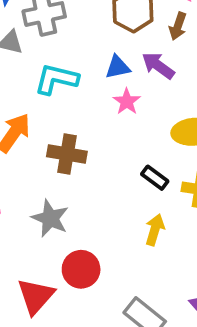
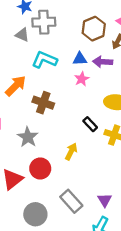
purple arrow: (158, 66) -> (103, 62), turned -42
yellow arrow: (155, 230) -> (71, 152), moved

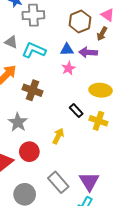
gray triangle: (22, 35) -> (11, 42), moved
purple triangle: (105, 200) -> (89, 181), size x1.5

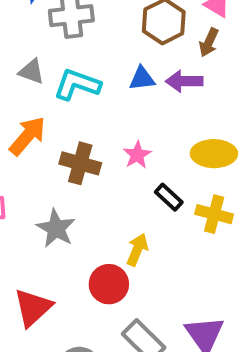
pink star: (68, 68) -> (137, 155), moved
red circle: (29, 152) -> (109, 284), moved

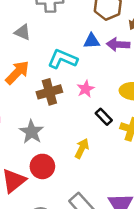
cyan L-shape: (77, 85) -> (63, 59), moved
brown cross: (80, 163) -> (49, 92), turned -35
red circle: (109, 284) -> (42, 166), moved

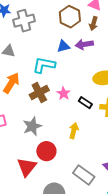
pink star: (86, 89) -> (63, 93), moved
gray star: (32, 132) -> (32, 126), turned 30

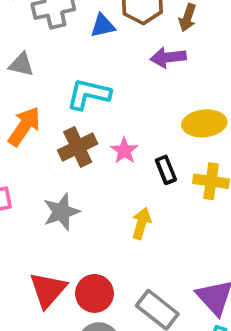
blue triangle: (63, 46) -> (103, 26), moved
black rectangle: (85, 103) -> (166, 170), turned 32
red circle: (46, 151) -> (94, 293), moved

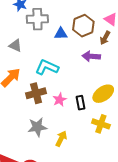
yellow ellipse: (204, 123) -> (103, 94), turned -40
black rectangle: (166, 170) -> (81, 103), moved
gray star: (61, 212) -> (37, 127), moved

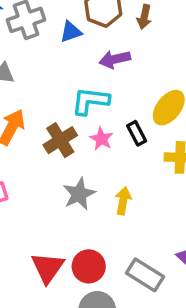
purple arrow: (91, 56) -> (115, 59), moved
cyan L-shape: (47, 67) -> (90, 101), moved

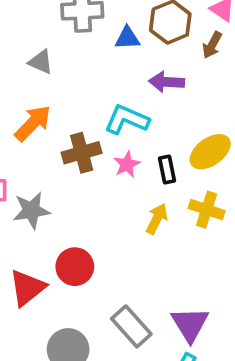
gray star: (79, 194) -> (31, 211), moved
yellow arrow: (123, 201) -> (157, 219), moved
red circle: (89, 266) -> (75, 267), moved

